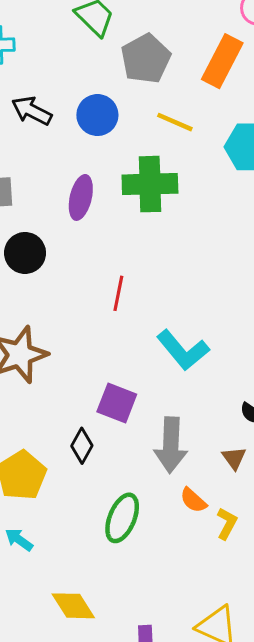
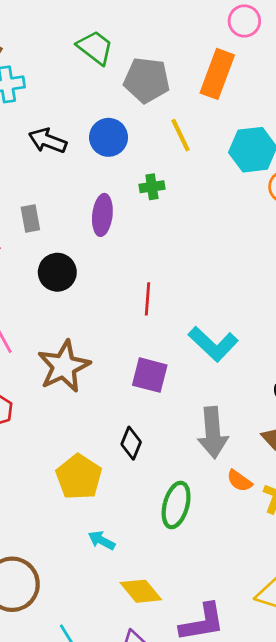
gray pentagon: (146, 59) -> (147, 80), turned -30
yellow line: (175, 122) -> (180, 135), turned 48
green cross: (150, 184) -> (152, 187), moved, size x0.5
purple square: (117, 403) -> (150, 375), moved
cyan arrow: (19, 540) -> (102, 540), moved

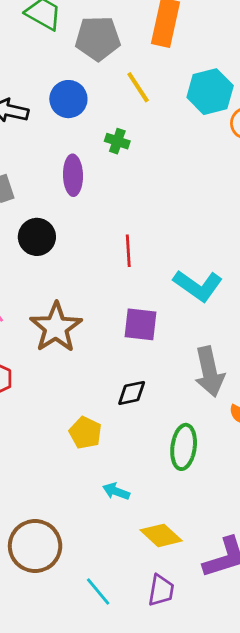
green cross: (152, 187) -> (117, 141), turned 35
black diamond: (131, 443) -> (132, 393), turned 64
yellow pentagon: (79, 477) -> (85, 433), size x0.7

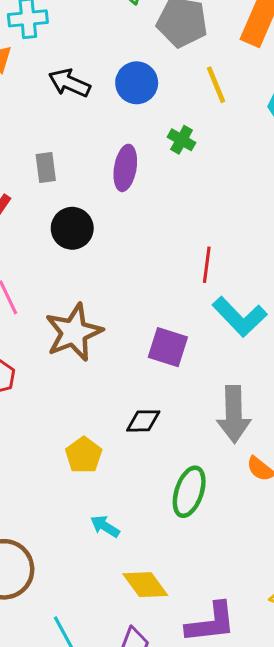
red line: (128, 251) -> (207, 265), moved

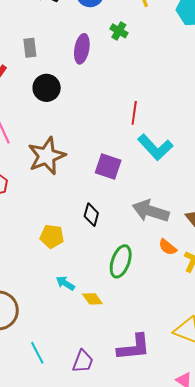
gray arrow: (234, 414) -> (151, 211), turned 108
black diamond: (143, 421) -> (91, 215), turned -75
yellow pentagon: (84, 455) -> (52, 236), turned -30
yellow diamond: (145, 585) -> (92, 299), moved, size x0.7

